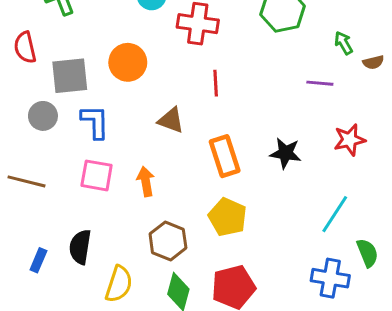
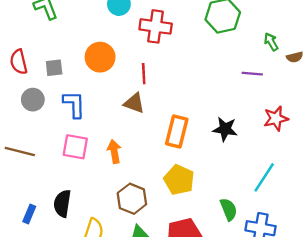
red semicircle: (25, 47) -> (19, 62), moved
gray square: (70, 76) -> (54, 68), size x0.6
red line: (216, 83) -> (144, 74), moved
orange rectangle: (225, 156) -> (177, 131), turned 32
green semicircle: (367, 253) -> (229, 209), moved

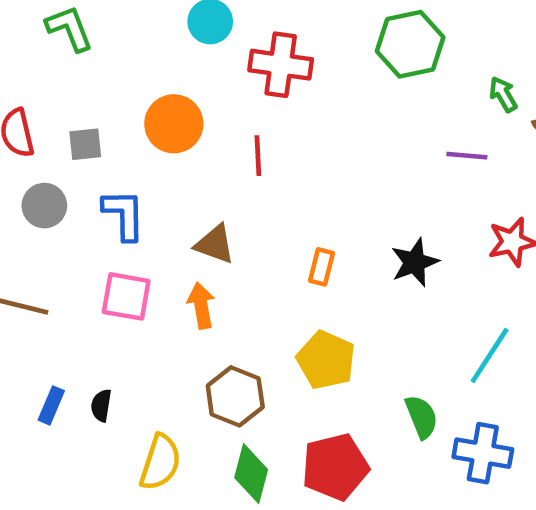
brown triangle: (134, 103) -> (215, 244), moved
black star: (225, 129) -> (415, 262), turned -30
orange rectangle: (177, 131) -> (321, 267), size x0.6
black semicircle: (62, 203) -> (101, 405), size x0.6
blue rectangle: (29, 214) -> (51, 405), moved

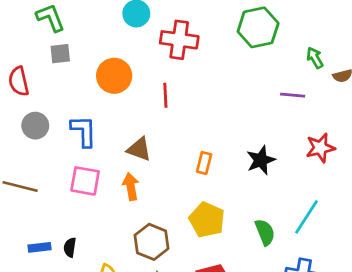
gray square: (85, 144) -> (60, 54), moved
blue rectangle: (51, 405) -> (39, 247), turned 60
green semicircle: (421, 417) -> (265, 232), moved

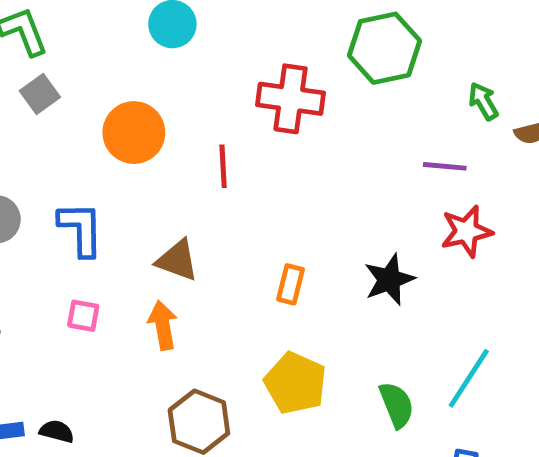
red cross: (179, 40) -> (291, 99), moved
gray square: (60, 54) -> (40, 94), turned -30
red star: (320, 148) -> (466, 231), moved
pink square: (85, 181) -> (83, 316), size x0.6
black semicircle: (70, 247) -> (57, 431), turned 96

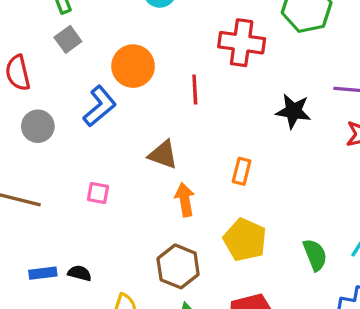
blue L-shape: (81, 229) -> (100, 106), moved, turned 51
black star: (389, 280) -> (293, 111), moved, turned 30
orange arrow: (163, 325) -> (185, 200), moved

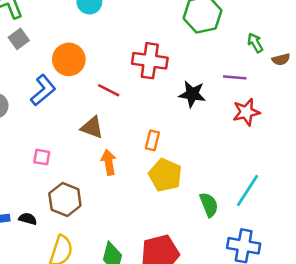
red cross: (242, 43) -> (150, 61), moved
red line: (195, 89) -> (109, 90), moved, turned -60
yellow pentagon: (245, 240) -> (165, 175), moved
brown hexagon: (178, 266) -> (65, 200), moved

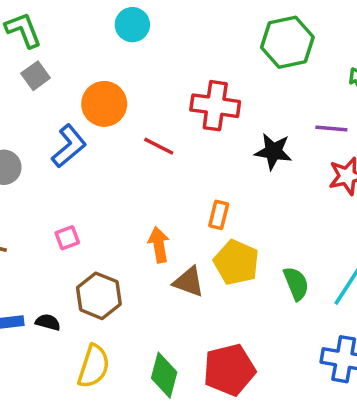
brown triangle: (92, 128) -> (189, 282), moved
pink square: (42, 157) -> (67, 238), turned -30
green semicircle: (209, 205) -> (296, 284), moved

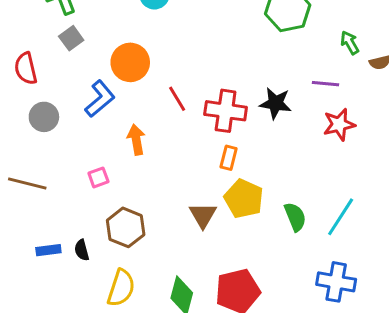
red cross: (215, 106) -> (226, 111), moved
red line: (159, 146) -> (177, 99), turned 32
orange arrow: (159, 245) -> (136, 140), moved
brown triangle: (189, 282) -> (203, 215), turned 40
black semicircle: (48, 322) -> (82, 250), turned -120

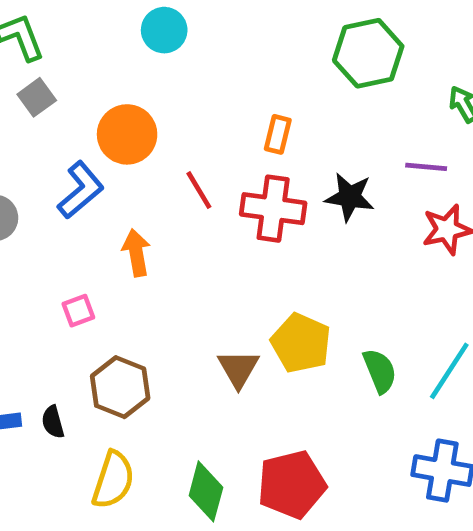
orange rectangle: (229, 158) -> (278, 134), moved

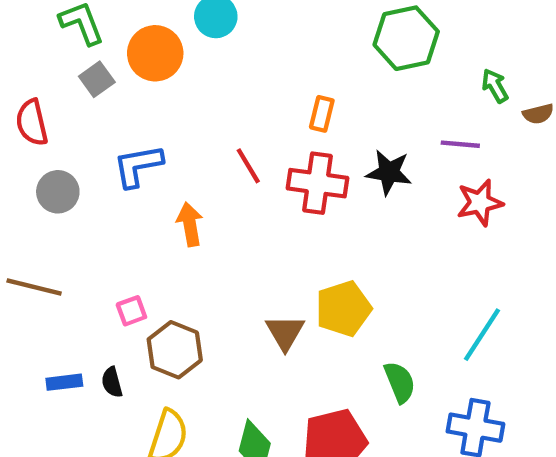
orange circle: (127, 134) -> (155, 53), moved
blue L-shape: (81, 190) -> (138, 166), turned -150
pink square: (78, 311) -> (131, 311), moved
yellow pentagon: (301, 343) -> (343, 309), turned 30
green semicircle: (380, 371) -> (400, 382), moved

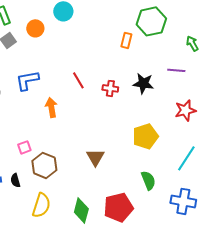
orange circle: (155, 53) -> (35, 28), size x0.7
orange rectangle: (322, 114) -> (126, 40), moved
red cross: (317, 183) -> (110, 88), size x0.6
red star: (480, 203) -> (185, 110), moved
yellow pentagon: (343, 309) -> (145, 136), moved

